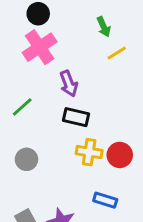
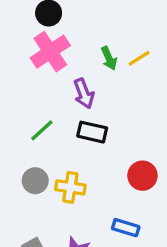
green arrow: (104, 27) -> (109, 58), moved
green line: (22, 107) -> (42, 130), moved
yellow cross: (89, 152) -> (70, 187), moved

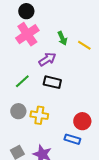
yellow line: (139, 58) -> (84, 45), moved, turned 64
purple arrow: (84, 93) -> (47, 59), turned -102
red circle: (142, 176) -> (82, 121), moved

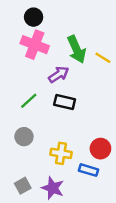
pink cross: (27, 34) -> (35, 45), turned -35
green arrow: (62, 38) -> (77, 49), size x1.6
yellow cross: (39, 115) -> (61, 153), moved

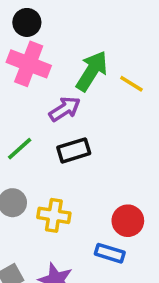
green arrow: (77, 49) -> (92, 71), turned -124
black rectangle: (65, 102) -> (74, 150), turned -30
yellow cross: (61, 153) -> (54, 215), moved

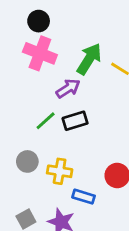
green line: (20, 149) -> (46, 121), moved
blue rectangle: (110, 253) -> (83, 197), moved

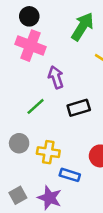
green arrow: (89, 59) -> (83, 27), moved
purple arrow: (68, 88) -> (56, 77), turned -75
black rectangle: (75, 121) -> (79, 108), moved

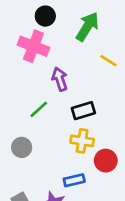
black circle: (29, 16) -> (45, 16), moved
yellow cross: (48, 152) -> (82, 141), moved
blue rectangle: (70, 175) -> (74, 180), turned -30

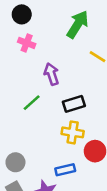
black circle: (45, 16) -> (22, 14), moved
pink cross: (33, 46) -> (27, 43), size x0.6
gray circle: (22, 147) -> (15, 162), moved

